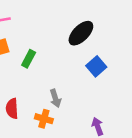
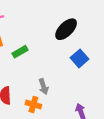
green rectangle: (29, 59) -> (20, 52), turned 32

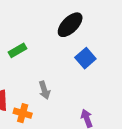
orange cross: (33, 105) -> (23, 113), moved

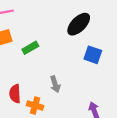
blue square: (85, 58) -> (93, 55), turned -30

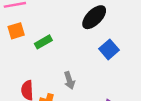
blue square: (93, 55) -> (109, 49), turned 30

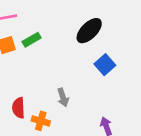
green rectangle: (43, 42) -> (32, 40), moved

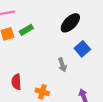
gray arrow: (63, 97) -> (62, 65), moved
orange cross: (41, 121) -> (42, 92), moved

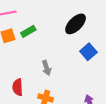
gray arrow: (62, 65) -> (47, 68), moved

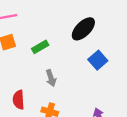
green rectangle: (28, 31) -> (40, 47), moved

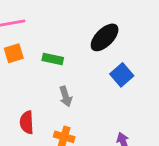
green rectangle: (40, 47) -> (53, 59), turned 42

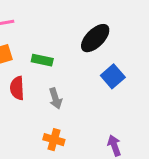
red semicircle: (27, 122) -> (17, 88), moved

